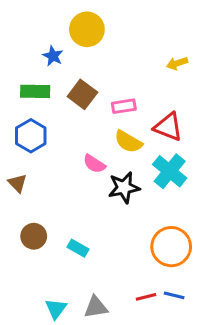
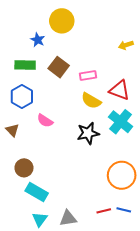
pink semicircle: (94, 164) -> (45, 121), moved
cyan rectangle: (78, 248) -> (37, 192), moved, size x1.5

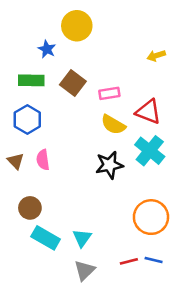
pink semicircle: (45, 121) -> (43, 160), moved, turned 49
gray triangle: (68, 218) -> (85, 270), turned -36
cyan triangle: (40, 219) -> (82, 238), moved

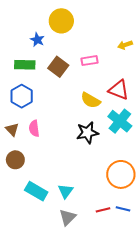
pink rectangle: (109, 93) -> (90, 61), moved
brown circle: (30, 208) -> (15, 160), moved

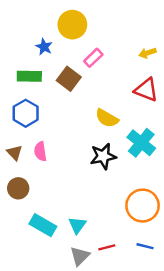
pink rectangle: (90, 61) -> (93, 58), moved, turned -35
red triangle: (119, 90) -> (146, 90), moved
red line: (103, 210) -> (107, 247), moved

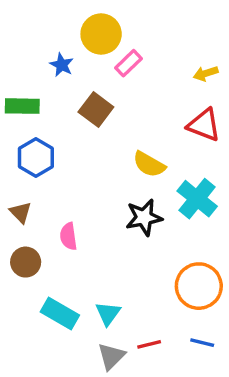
pink rectangle: (93, 58) -> (128, 63), moved
green rectangle: (29, 76) -> (22, 106), moved
pink semicircle: (40, 151) -> (68, 236), moved

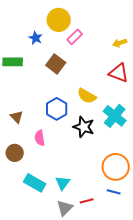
blue hexagon: (36, 157) -> (57, 109), moved
brown triangle: (20, 212) -> (17, 117), moved
black star: (144, 217) -> (84, 127), turned 30
blue line: (202, 343) -> (114, 192), moved

